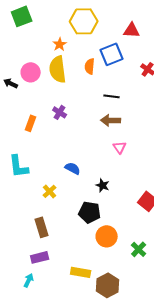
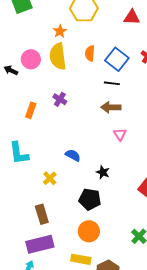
blue square: (112, 54) -> (117, 59), moved, turned -30
orange circle: (107, 236) -> (89, 231), moved
purple rectangle: (40, 257) -> (40, 244), size x1.5

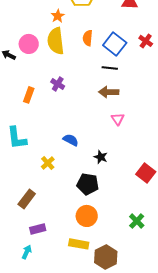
brown rectangle: (42, 214) -> (27, 199), moved, turned 54
purple rectangle: (40, 244) -> (38, 229), size x0.6

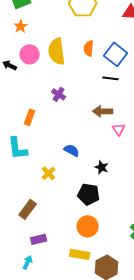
orange star: (58, 16) -> (21, 26), moved
brown arrow: (109, 92) -> (103, 111), moved
orange rectangle: (29, 95) -> (30, 117), moved

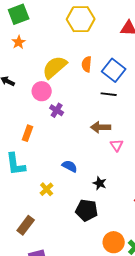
yellow semicircle: (57, 51) -> (55, 67), turned 56
pink circle: (30, 54) -> (42, 91), moved
orange circle: (88, 226) -> (114, 242), moved

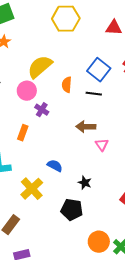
orange semicircle: (87, 64) -> (67, 85), moved
orange rectangle: (28, 133) -> (23, 133), moved
yellow cross: (47, 189) -> (32, 189), size x1.6

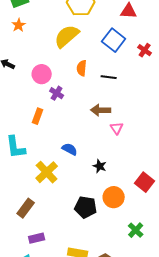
yellow semicircle: (40, 67) -> (67, 36), moved
blue square: (99, 70) -> (114, 40), moved
black pentagon: (72, 210) -> (86, 207), moved
orange circle: (99, 242) -> (114, 197), moved

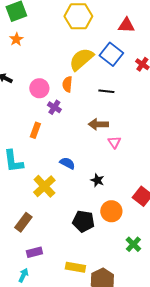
yellow semicircle: (67, 36) -> (81, 59), moved
orange semicircle: (82, 68) -> (67, 84), moved

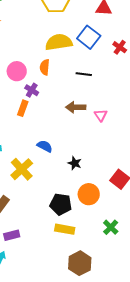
yellow semicircle: (81, 59) -> (59, 42), turned 32
orange rectangle: (35, 130) -> (23, 108), moved
pink triangle: (114, 142) -> (101, 115), moved
yellow rectangle: (75, 267) -> (65, 229), moved

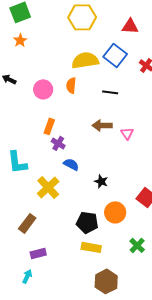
purple cross: (32, 90) -> (58, 143), moved

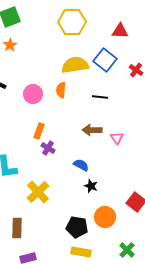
blue semicircle: (71, 164) -> (81, 165), moved
brown rectangle: (27, 223) -> (17, 228), turned -36

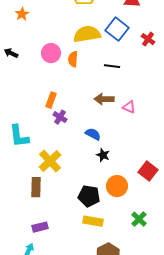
pink circle: (33, 94) -> (51, 53), moved
pink triangle: (117, 138) -> (129, 107), turned -32
brown rectangle: (17, 228) -> (36, 187), moved

